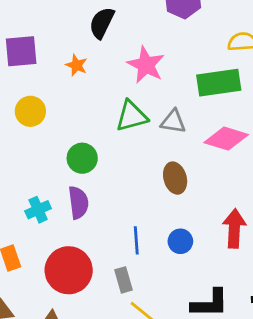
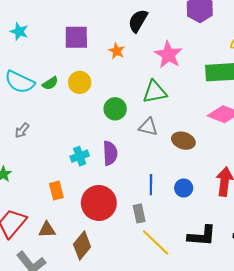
gray triangle: (173, 122) -> (148, 127), moved
green circle: (82, 158) -> (115, 109), moved
brown ellipse: (175, 178) -> (183, 141), turned -60

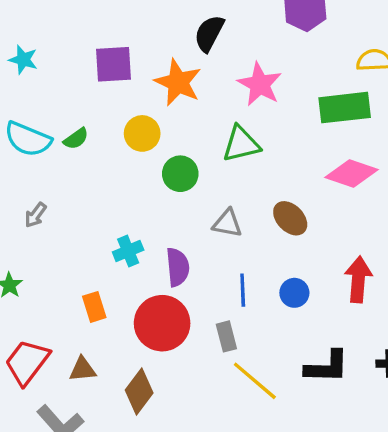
orange star: (117, 51) -> (178, 82), size x1.8
yellow circle: (80, 82) -> (142, 133), moved
gray triangle: (148, 127) -> (227, 223), moved
brown ellipse: (183, 141) -> (290, 218), turned 30
purple semicircle: (110, 153) -> (178, 267), moved

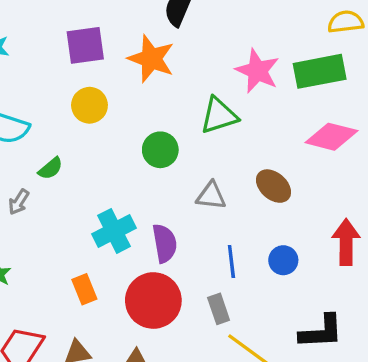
pink star: (260, 84) -> (257, 71), moved
yellow circle: (142, 133) -> (89, 105), moved
green semicircle: (76, 139) -> (51, 168), moved
cyan cross: (128, 251) -> (114, 231), size x1.4

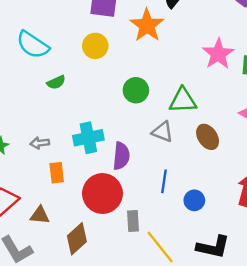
green triangle: (219, 115) -> (183, 100), moved
gray arrow: (19, 202) -> (40, 143), moved, turned 36
blue circle: (283, 260) -> (194, 200), moved
gray rectangle: (219, 309) -> (133, 221), moved

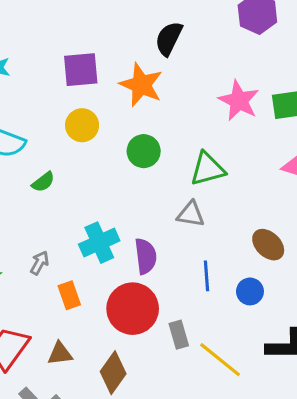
green circle: (136, 90) -> (144, 151), moved
brown ellipse: (208, 137) -> (268, 245), moved
gray arrow: (40, 143) -> (39, 263), turned 138

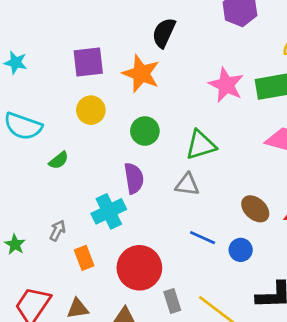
purple semicircle: (146, 256) -> (134, 178), moved
blue line: (207, 276) -> (203, 238), turned -60
gray rectangle: (179, 335) -> (172, 301), moved

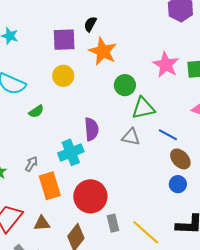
black semicircle: (164, 33) -> (90, 24), moved, size x0.7
green circle: (145, 131) -> (125, 85), moved
blue line: (203, 238) -> (168, 135), moved
blue circle: (241, 250) -> (178, 184), moved
orange rectangle: (84, 258) -> (50, 186), size x1.5

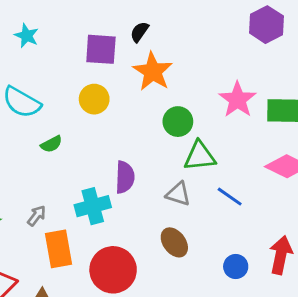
brown ellipse: (180, 159) -> (174, 242), moved

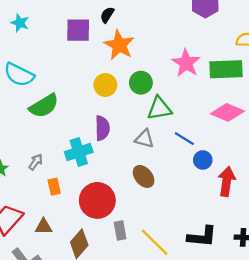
yellow circle: (94, 99) -> (105, 85), moved
green semicircle: (51, 144) -> (44, 106), size x1.8
orange rectangle: (58, 249) -> (54, 187), size x0.6
blue circle: (236, 267) -> (203, 160), moved

